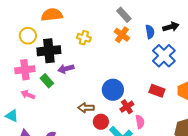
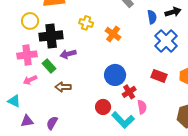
orange cross: (122, 35) -> (113, 34), moved
pink arrow: (28, 95) -> (30, 80), turned -48
brown arrow: (86, 108) -> (63, 87), moved

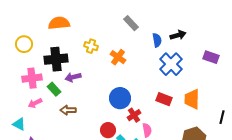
yellow circle: (30, 21) -> (24, 44), moved

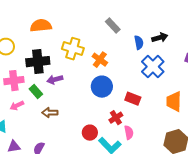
yellow cross: (91, 46) -> (73, 49), size x1.5
blue circle: (120, 98) -> (102, 87), moved
red rectangle: (164, 99) -> (133, 99), moved

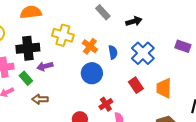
black arrow: (160, 38) -> (134, 21), moved
blue semicircle: (139, 43) -> (113, 52), moved
red rectangle: (133, 99) -> (136, 85), moved, turned 35

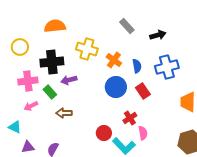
blue cross: (143, 53) -> (167, 67), turned 30
red rectangle: (136, 85) -> (143, 91), moved

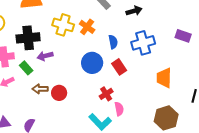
orange cross: (114, 60) -> (87, 27), moved
red circle: (104, 133) -> (59, 93), moved

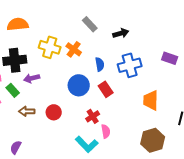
red circle: (59, 93) -> (54, 112), moved

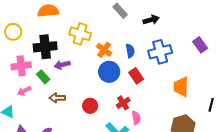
orange cross: (74, 49) -> (104, 50), moved
purple rectangle: (170, 58) -> (200, 45), turned 35
red circle: (54, 112) -> (90, 106), moved

